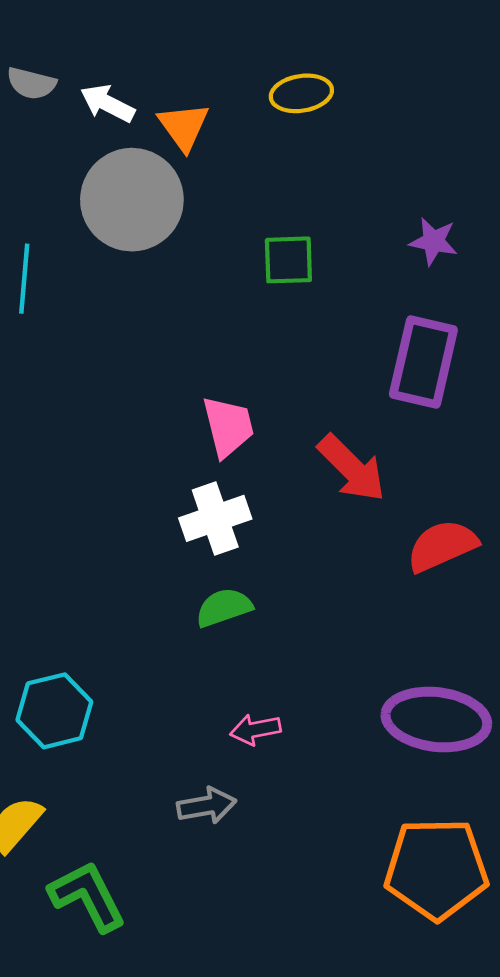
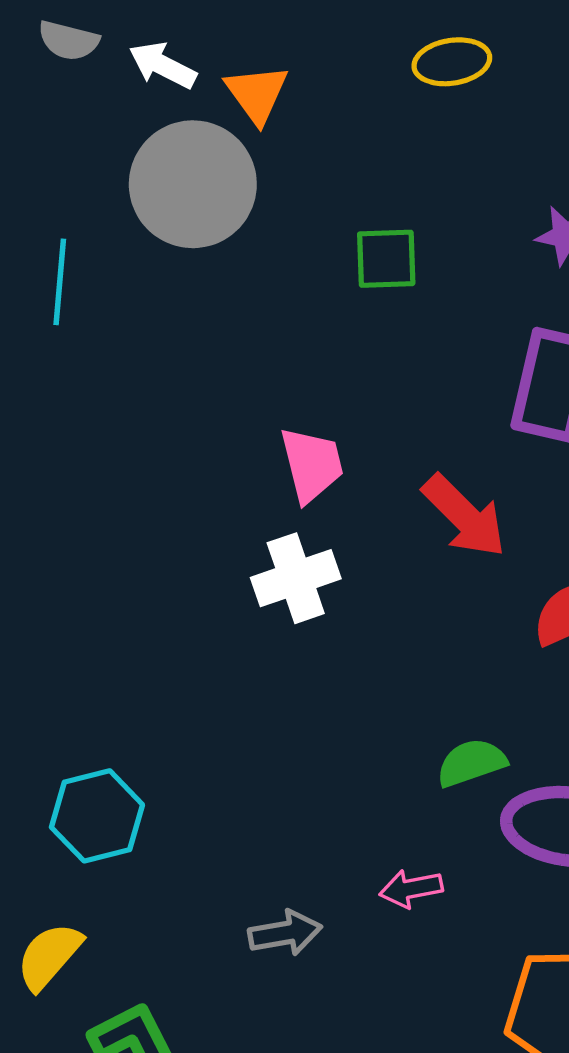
yellow ellipse: (301, 93) -> (452, 62), moved
green semicircle: (224, 607) -> (471, 763), moved
pink arrow: (255, 730) -> (411, 889), moved

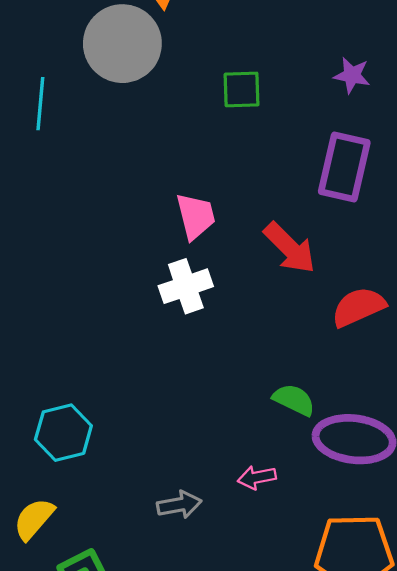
green semicircle: (471, 763) -> (294, 400), turned 45

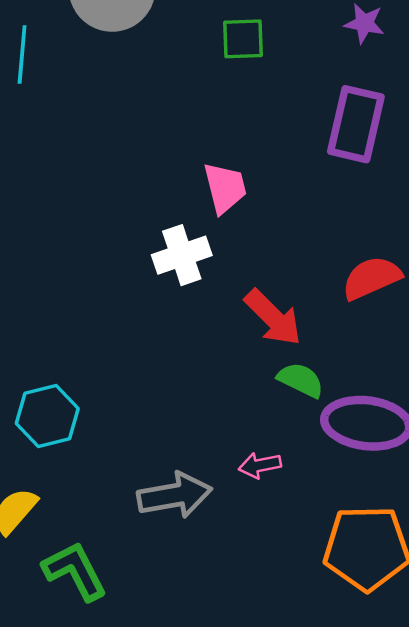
pink trapezoid: (196, 216) -> (225, 188), moved
red arrow: (290, 248) -> (273, 318), moved
gray arrow: (179, 505) -> (175, 495), size x1.5

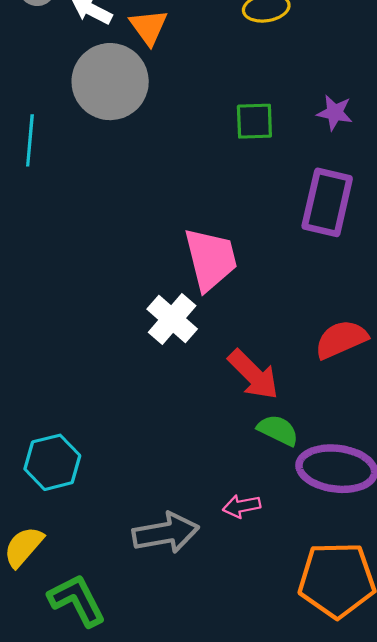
green square: (243, 39) -> (254, 121), moved
pink trapezoid: (225, 188) -> (211, 259), size x1.4
white cross: (182, 255) -> (172, 319), turned -30

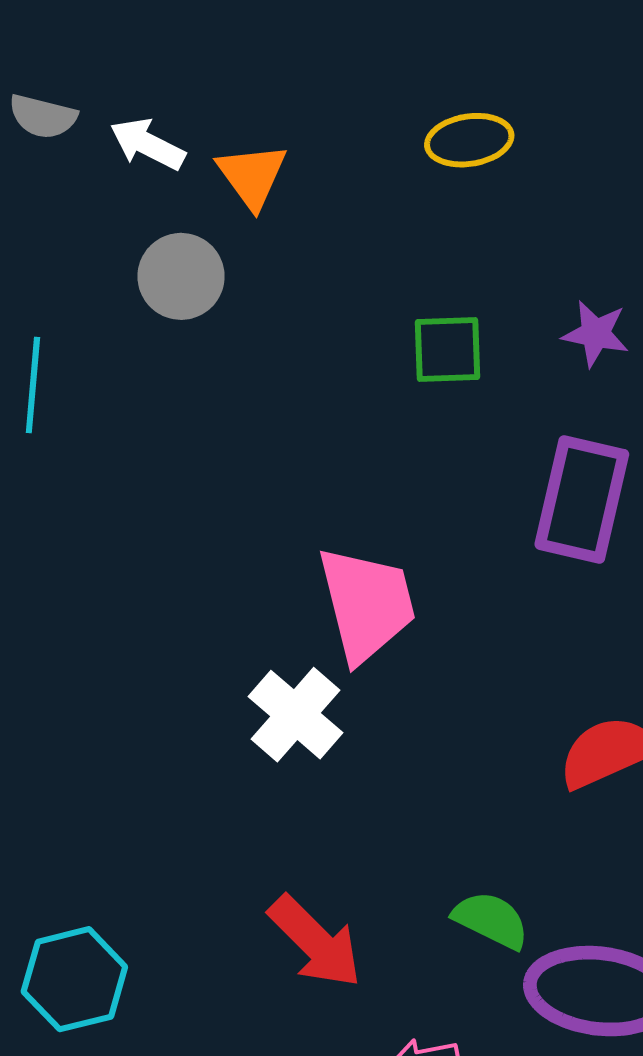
gray circle: (110, 82) -> (181, 276), size x0.6
red arrow: (253, 375) -> (315, 942), moved

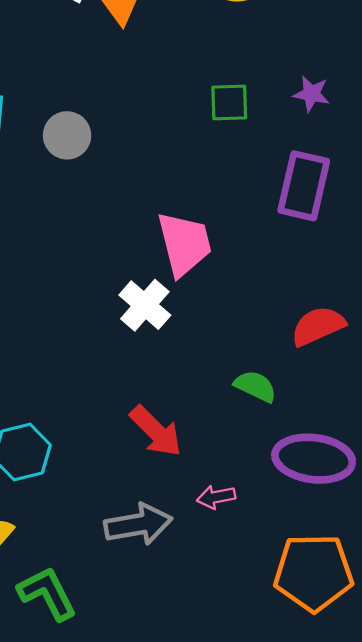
gray circle: (181, 276) -> (67, 135), moved
green semicircle: (491, 920) -> (256, 386), moved

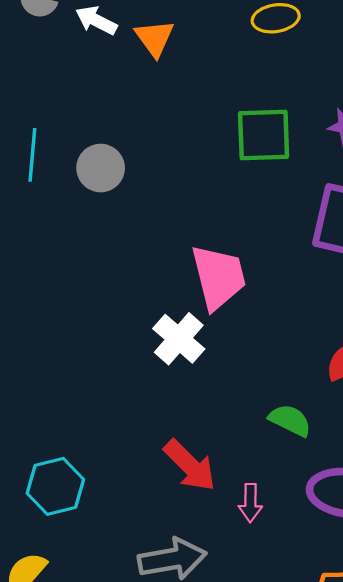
green square: (229, 102) -> (264, 135), size x1.4
pink arrow: (216, 497) -> (250, 503), moved, turned -78

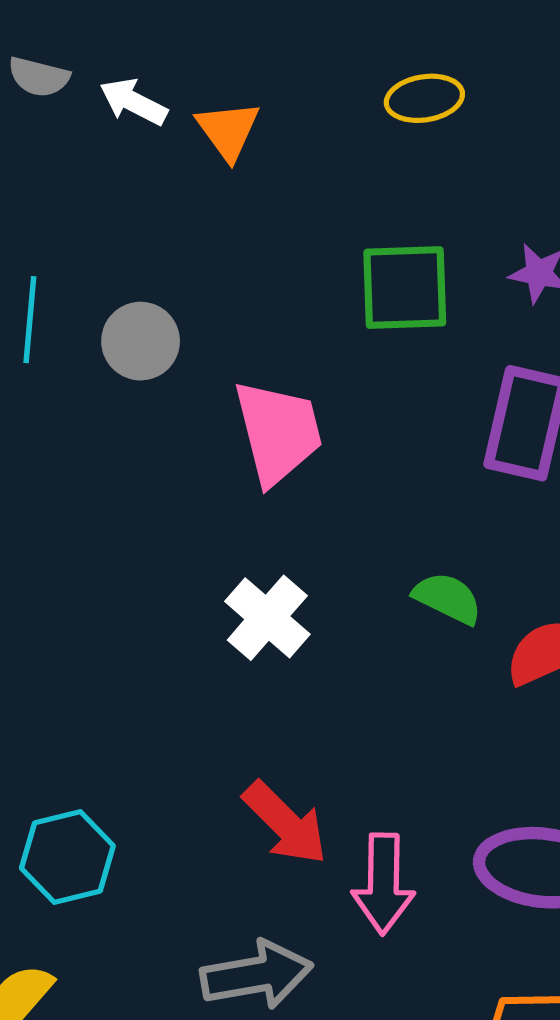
pink trapezoid: (218, 277) -> (278, 432), moved
green semicircle: (290, 420) -> (448, 598), moved
pink arrow: (250, 503) -> (383, 884), size x1.6

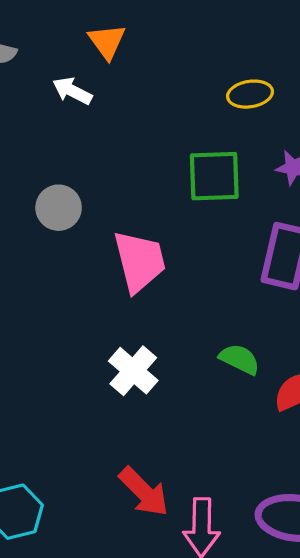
yellow ellipse: (424, 98) -> (250, 94), moved
white arrow: (133, 102) -> (72, 91), moved
orange triangle: (228, 130) -> (107, 41), moved

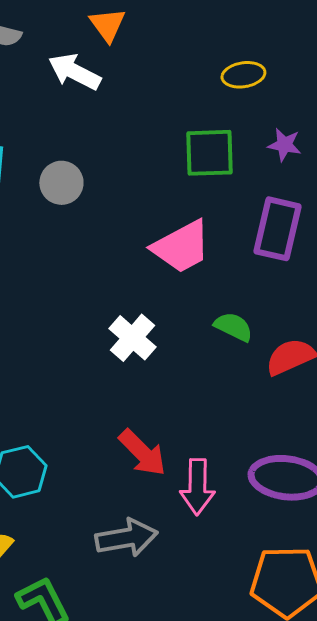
white arrow: (72, 91) -> (74, 72), size x1.4
pink trapezoid: (140, 261) -> (181, 247), moved, turned 76

